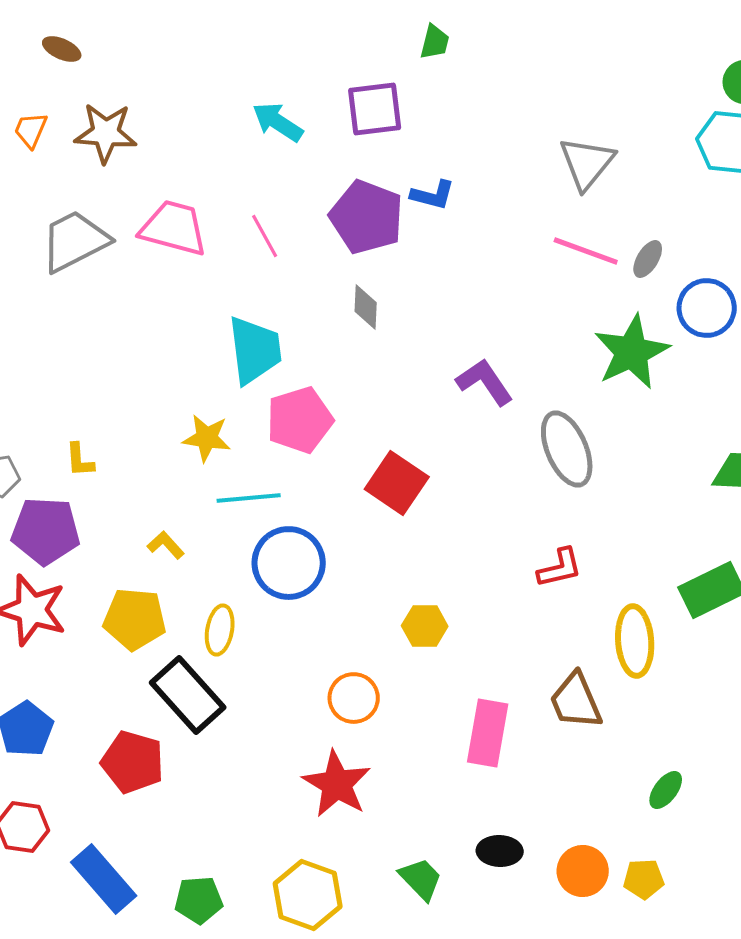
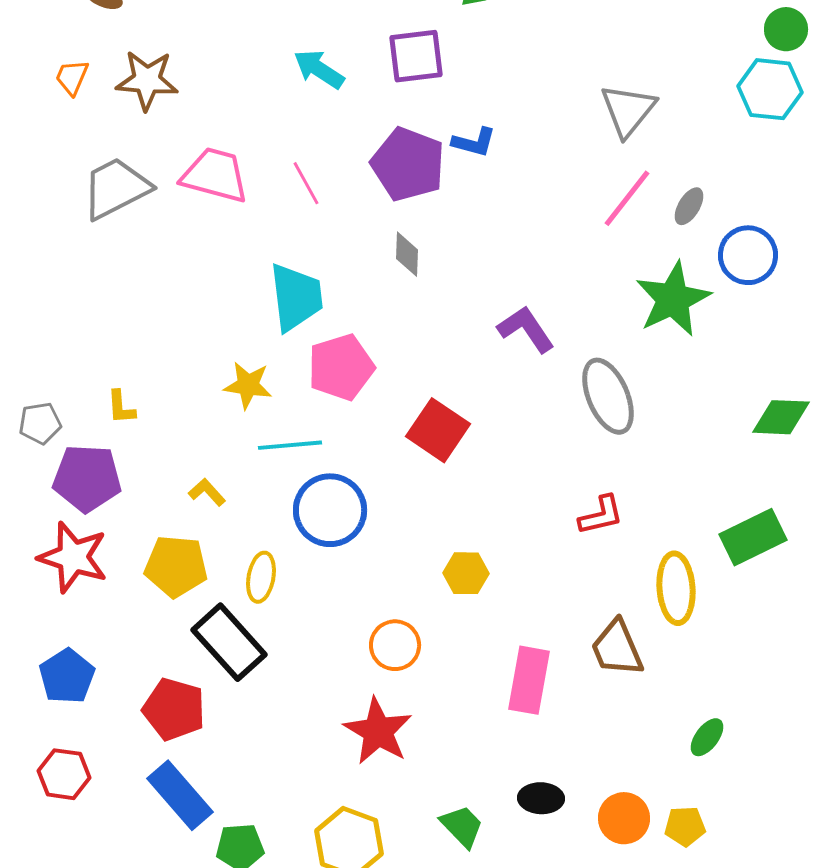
pink line: (586, 251) -> (627, 198), turned -72
blue rectangle: (104, 879) -> (180, 795), moved

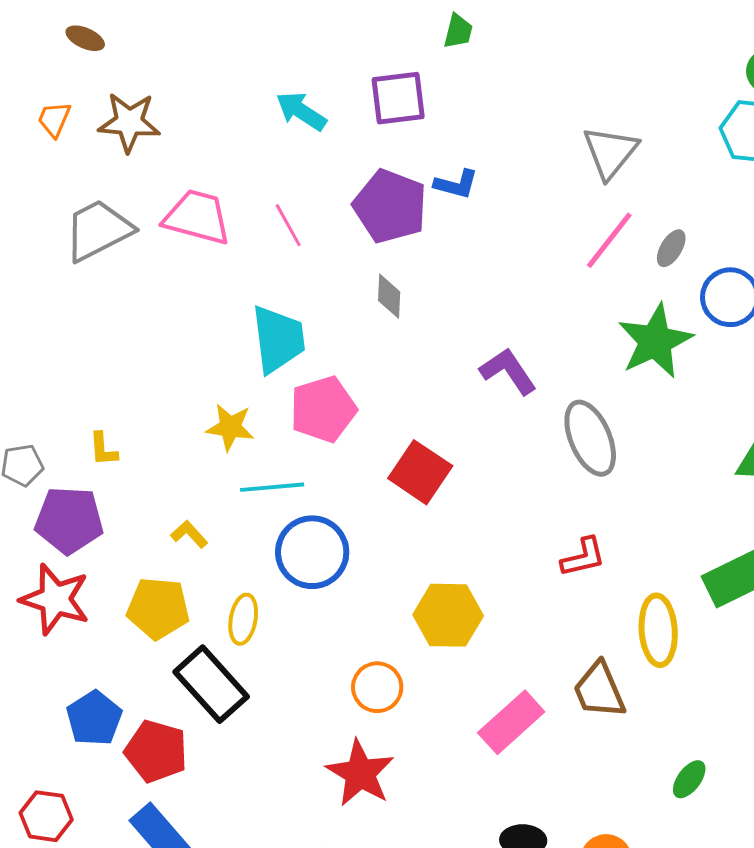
yellow hexagon: (466, 573) -> (448, 615), size x1.5
blue pentagon: (67, 676) -> (94, 718), moved
pink rectangle: (529, 680) -> (511, 722), turned 38

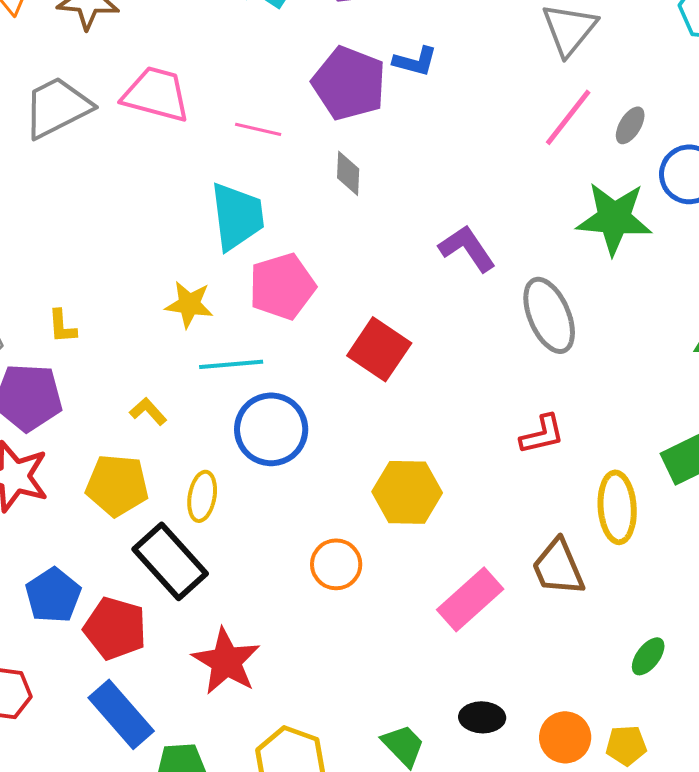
pink line: (288, 225) -> (258, 129), moved, turned -48
green star: (655, 341) -> (614, 218), turned 30
red star: (360, 773) -> (226, 661), moved

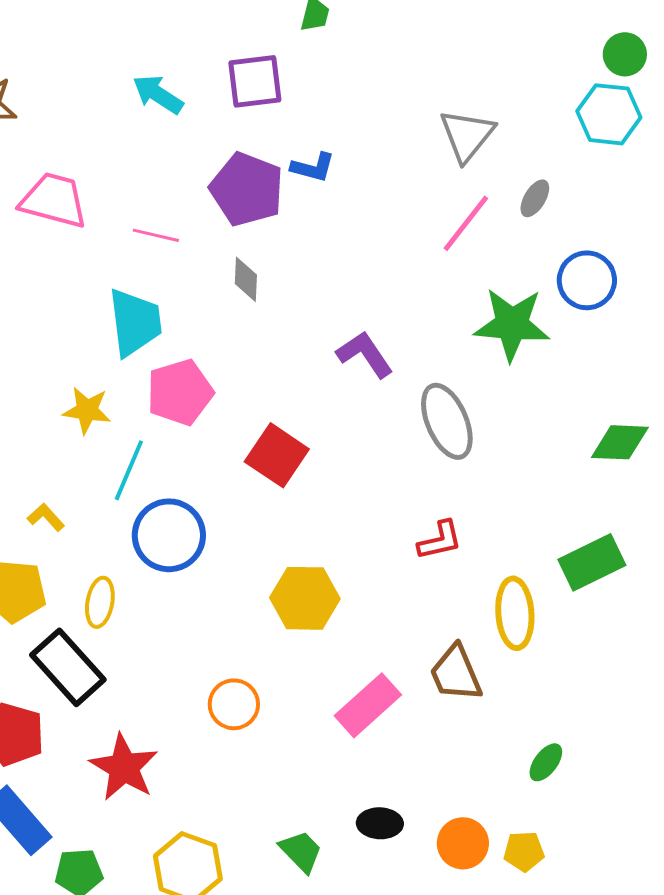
gray ellipse: (630, 125) -> (535, 198), moved
cyan line: (231, 364) -> (129, 470), turned -62
orange circle: (336, 564) -> (234, 704), moved

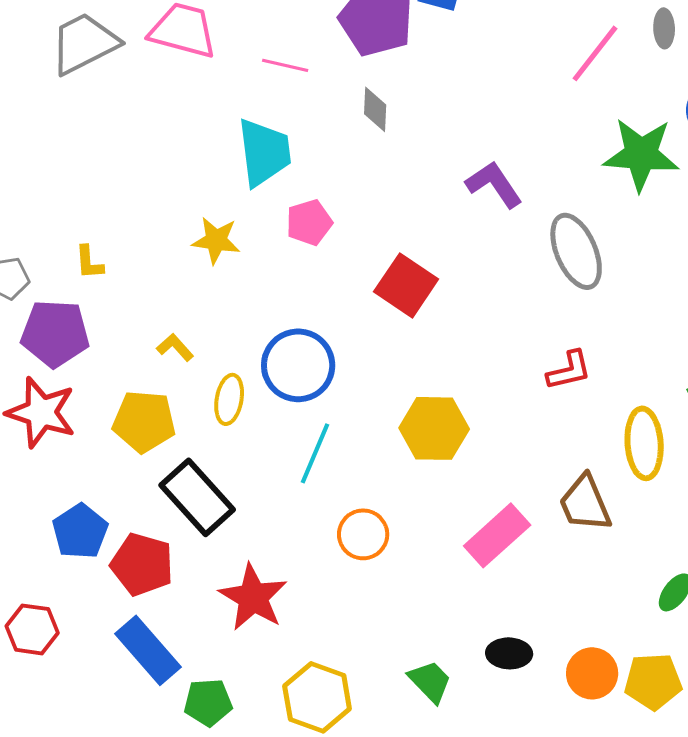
gray ellipse: (535, 198) -> (664, 28), turned -33
pink pentagon: (180, 392) -> (309, 222), size x0.7
cyan line: (129, 470) -> (315, 453), moved
yellow ellipse: (100, 602) -> (229, 399), moved
yellow pentagon: (524, 851) -> (653, 681), size x1.4

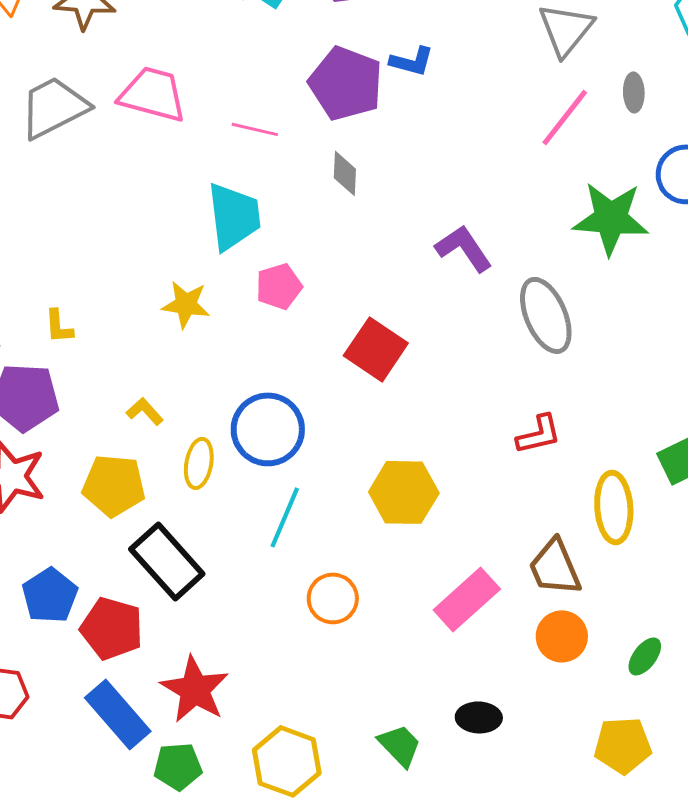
red star: (253, 597) -> (195, 689), moved
orange circle: (592, 673) -> (562, 636), moved

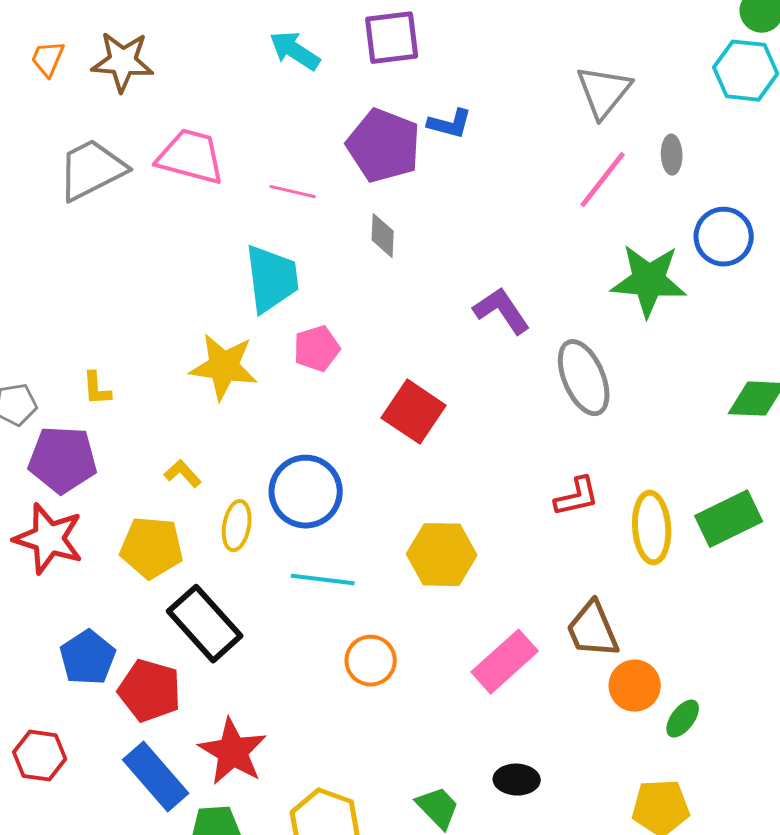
yellow star: (186, 304) -> (224, 367), size x1.4
yellow ellipse: (614, 507) -> (652, 528), moved
cyan line: (285, 517) -> (323, 580), turned 74
orange circle: (562, 636) -> (635, 686), moved

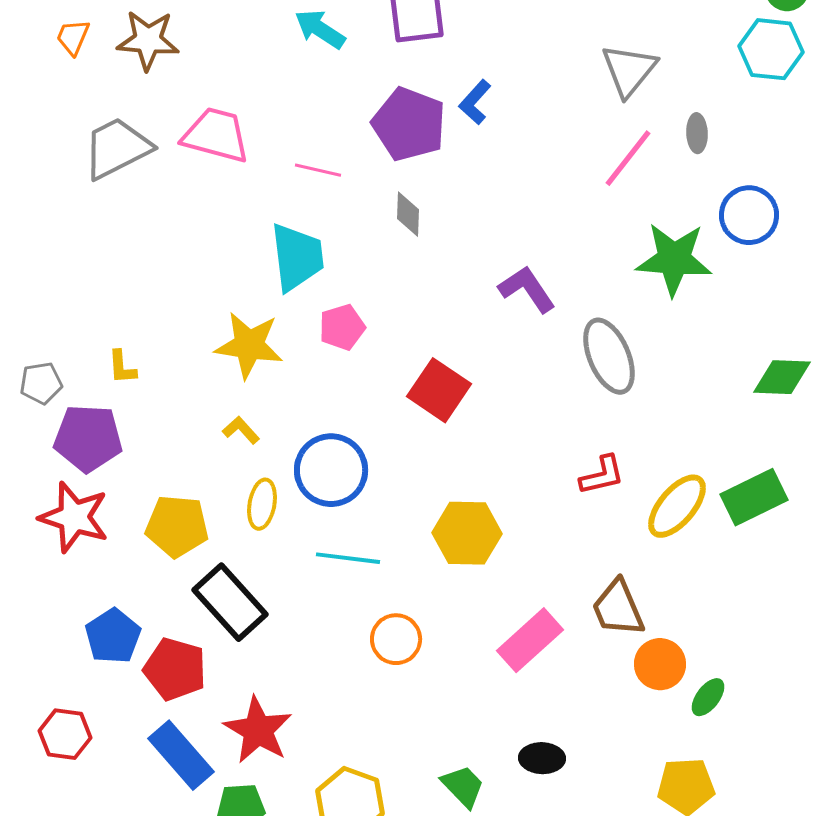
blue L-shape: (450, 124) -> (475, 102), turned 117
yellow L-shape: (183, 474) -> (241, 430), moved
yellow ellipse: (652, 528) -> (677, 506), turned 44

